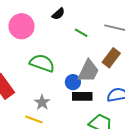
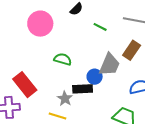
green semicircle: (42, 63) -> (63, 59), size x0.7
black rectangle: (82, 96) -> (83, 89), moved

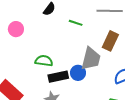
pink circle: (40, 24) -> (16, 29), size x0.6
black rectangle: (83, 89) -> (58, 77), moved

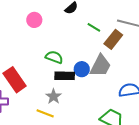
brown rectangle: (110, 41) -> (113, 39), moved
blue circle: (78, 73) -> (82, 69), moved

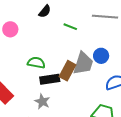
brown rectangle: (113, 39) -> (67, 71), moved
blue circle: (82, 69) -> (101, 56), moved

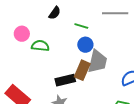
blue circle: (101, 56) -> (85, 45), moved
green semicircle: (36, 63) -> (40, 46), moved

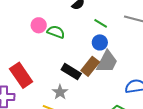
pink circle: (22, 34) -> (39, 25), moved
black rectangle: (65, 80) -> (71, 72), turned 30

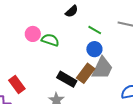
red rectangle: (21, 75) -> (17, 84), size x0.7

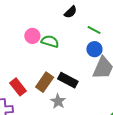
brown rectangle: (86, 73) -> (45, 82), moved

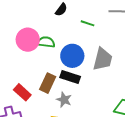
pink circle: (32, 36) -> (28, 40), size x1.5
blue circle: (94, 49) -> (72, 56), moved, size x1.5

